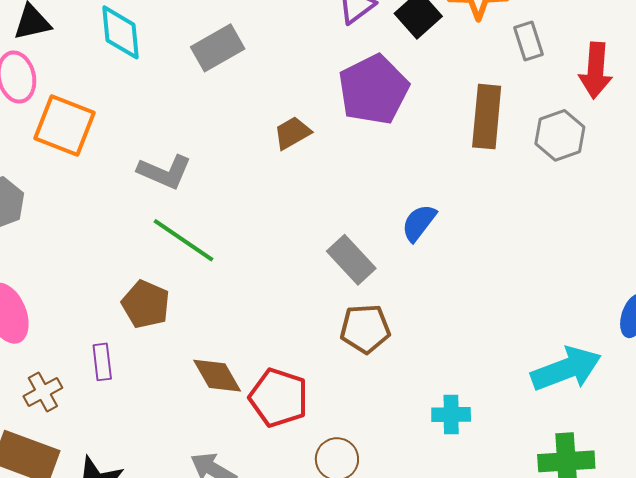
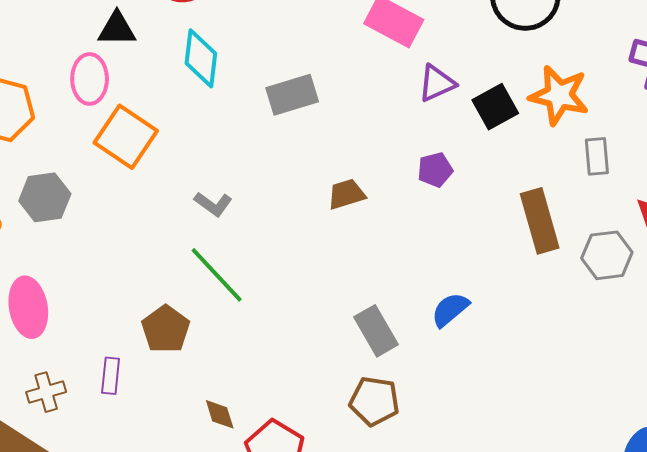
purple pentagon: (373, 90) -> (435, 170), size x0.5
brown rectangle: (487, 117) -> (540, 221), turned -34
gray L-shape: (165, 172) -> (213, 204), size x0.7
brown diamond: (217, 376) -> (220, 414), size x0.7

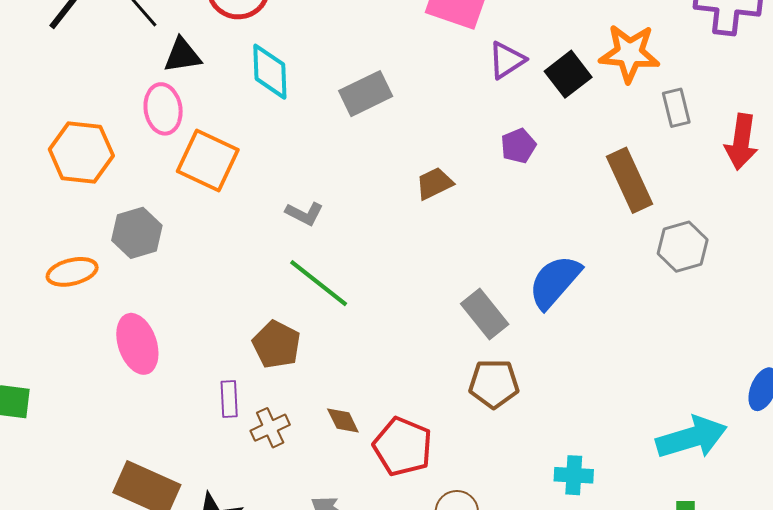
gray hexagon: (607, 255) -> (683, 247), moved
blue semicircle: (450, 310) -> (555, 282), size x1.5
brown cross: (46, 392) -> (270, 428), moved

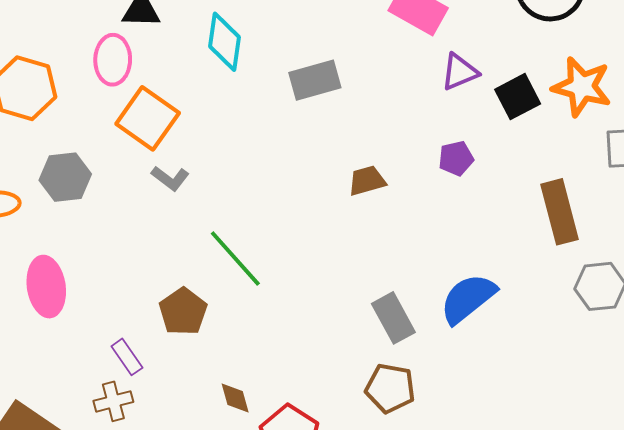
gray L-shape: (304, 214) -> (170, 178), moved
purple rectangle: (229, 399) -> (127, 357), turned -42
brown cross: (270, 428) -> (113, 401), moved

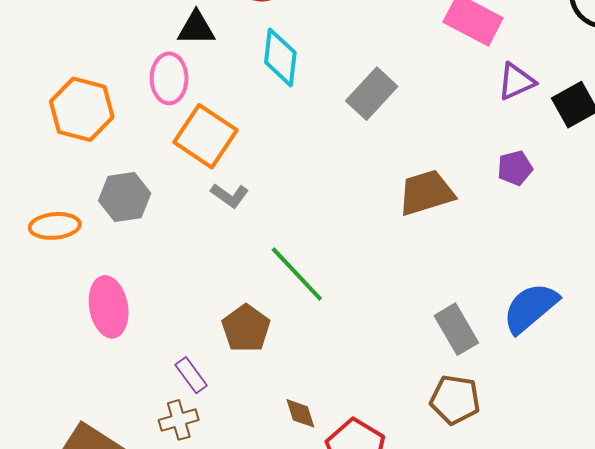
gray rectangle: (315, 80) -> (372, 94), turned -30
brown trapezoid: (367, 181) -> (426, 193), size x1.5

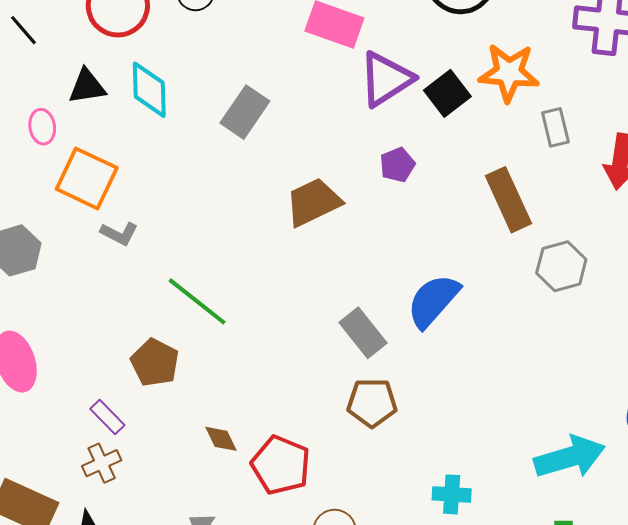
black triangle: (196, 28) -> (87, 86), moved
pink ellipse: (169, 78) -> (42, 127), size x0.7
purple triangle: (516, 82) -> (386, 79), size x1.5

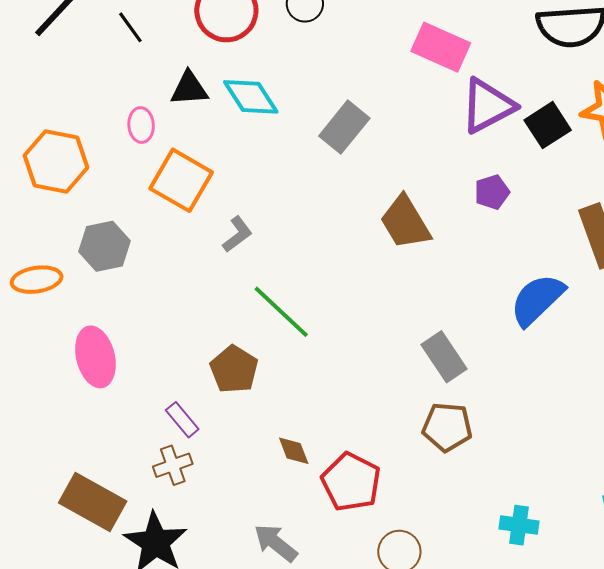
cyan diamond: (149, 90) -> (251, 97), turned -36
brown trapezoid: (313, 202) -> (405, 222), turned -100
gray L-shape: (119, 234) -> (237, 234), moved, turned -69
blue semicircle: (433, 301) -> (537, 300), moved

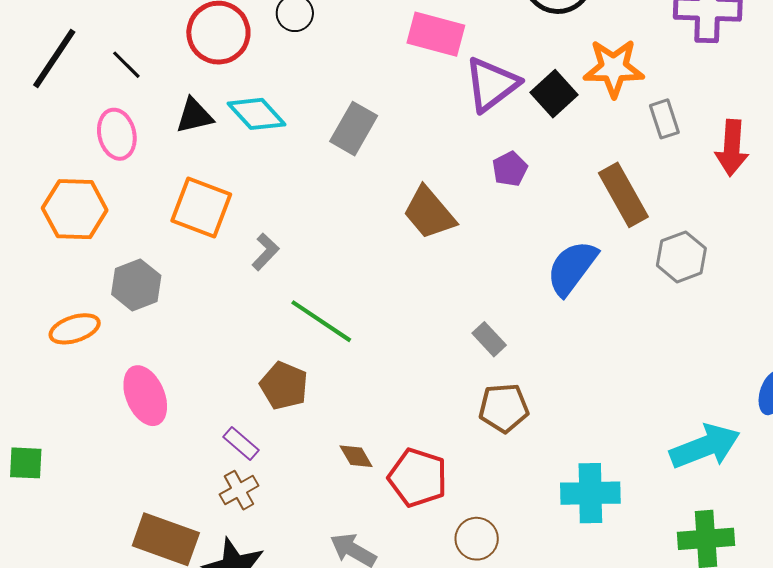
pink ellipse: (141, 125) -> (117, 134), moved, size x1.4
gray rectangle: (444, 357) -> (489, 339), size x0.7
cyan cross: (519, 525) -> (590, 493), size x1.5

